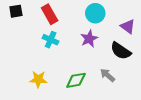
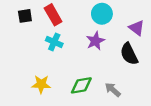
black square: (16, 11) -> (25, 16), moved
black semicircle: (121, 51) -> (129, 54), turned 30
gray arrow: (107, 75) -> (113, 90), moved

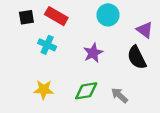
red rectangle: (53, 15) -> (56, 16), turned -30
purple star: (95, 41) -> (93, 53), moved
cyan cross: (54, 42) -> (47, 45), moved

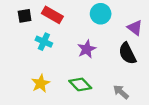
yellow star: (44, 90) -> (41, 83), turned -30
green diamond: (86, 91) -> (80, 84), turned 55
gray arrow: (119, 95) -> (121, 92), moved

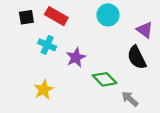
purple star: (87, 49) -> (76, 57), moved
green diamond: (80, 84) -> (105, 79), moved

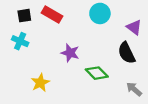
cyan cross: (47, 45) -> (20, 41), moved
purple star: (76, 57) -> (70, 53), turned -30
gray arrow: (130, 99) -> (134, 89), moved

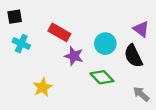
cyan circle: (100, 13) -> (105, 44), moved
red rectangle: (52, 15) -> (59, 32), moved
black square: (24, 16) -> (15, 17), moved

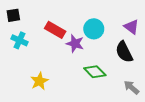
cyan circle: (105, 44) -> (94, 29), moved
purple star: (74, 56) -> (75, 43), moved

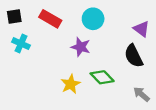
cyan circle: (94, 29) -> (93, 19), moved
red rectangle: (55, 30) -> (50, 19), moved
yellow star: (39, 81) -> (71, 84), moved

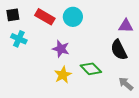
cyan circle: (93, 19) -> (73, 17), moved
purple triangle: (141, 29) -> (126, 26), turned -35
purple star: (81, 47) -> (61, 49), moved

